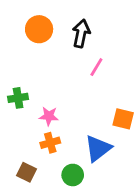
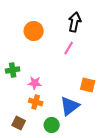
orange circle: (39, 29) -> (34, 31), moved
black arrow: (81, 33) -> (75, 22), moved
orange cross: (50, 143) -> (36, 102), turned 32

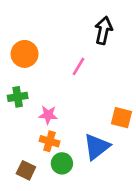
orange circle: (34, 31) -> (25, 54), moved
pink line: (69, 48) -> (79, 66), moved
green circle: (52, 125) -> (62, 163), moved

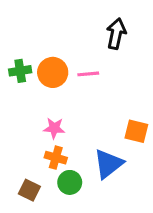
orange circle: (25, 54) -> (53, 72), moved
pink line: (79, 66) -> (88, 74), turned 54
green cross: (18, 97) -> (20, 71), moved

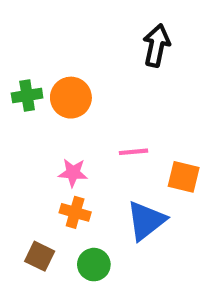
pink line: (88, 74) -> (134, 152), moved
green circle: (70, 182) -> (94, 265), moved

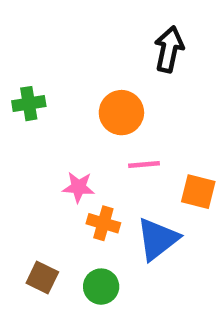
orange circle: (71, 98) -> (121, 113), moved
orange cross: (75, 212) -> (103, 223), moved

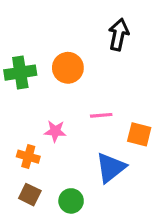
green cross: (29, 104) -> (20, 73), size x1.4
orange circle: (121, 113) -> (68, 68), moved
orange cross: (103, 223) -> (28, 157), moved

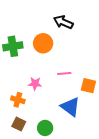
black arrow: (119, 35) -> (63, 22), moved, turned -78
blue triangle: (111, 168) -> (70, 107), turned -45

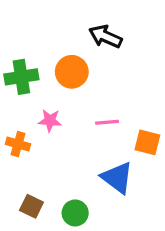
pink star: (35, 84) -> (50, 121), moved
orange cross: (18, 100) -> (18, 144), moved

